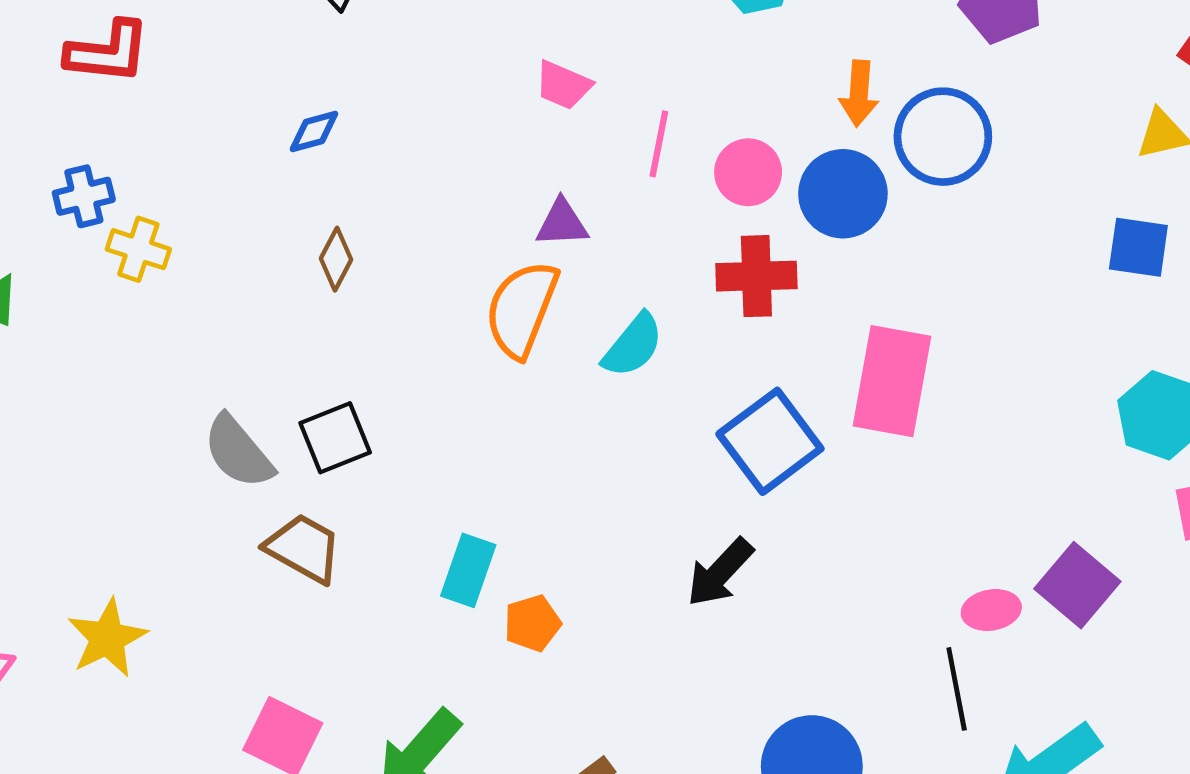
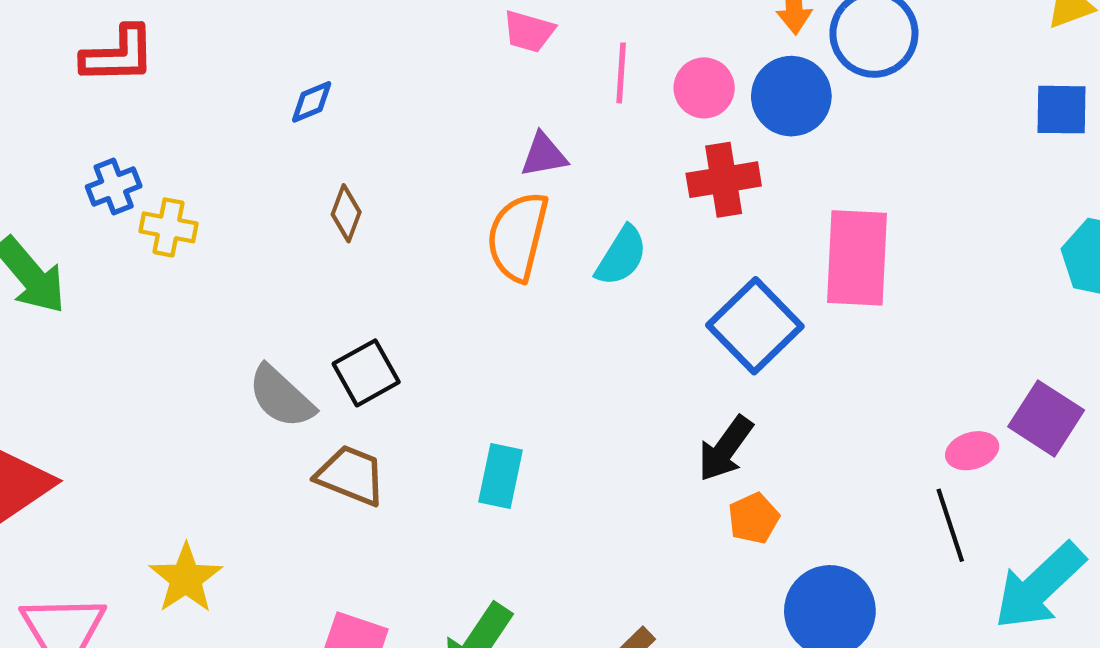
orange pentagon: (532, 623) -> (754, 518), moved

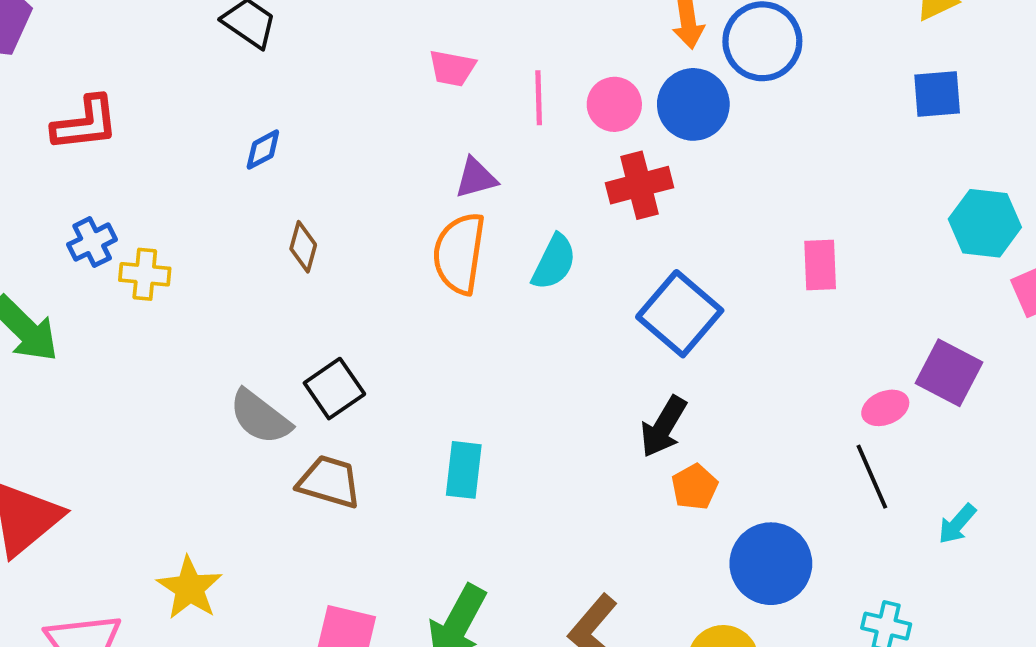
pink rectangle: (857, 258) -> (820, 265), moved, size x0.6
cyan arrow: (1040, 586) -> (957, 524), size x0.5

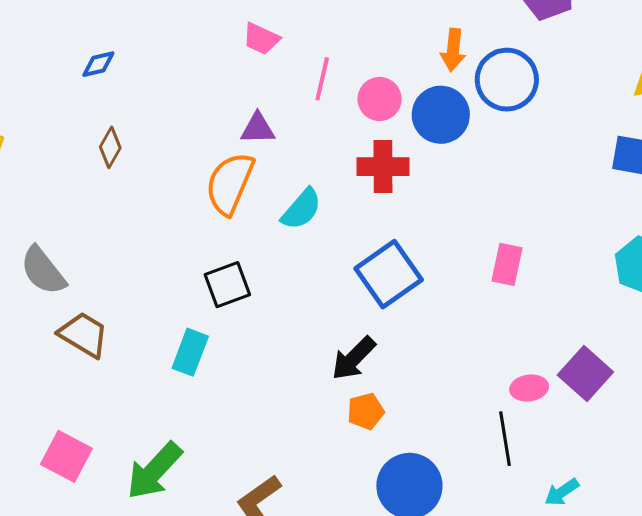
black square: (334, 389) -> (227, 285), moved

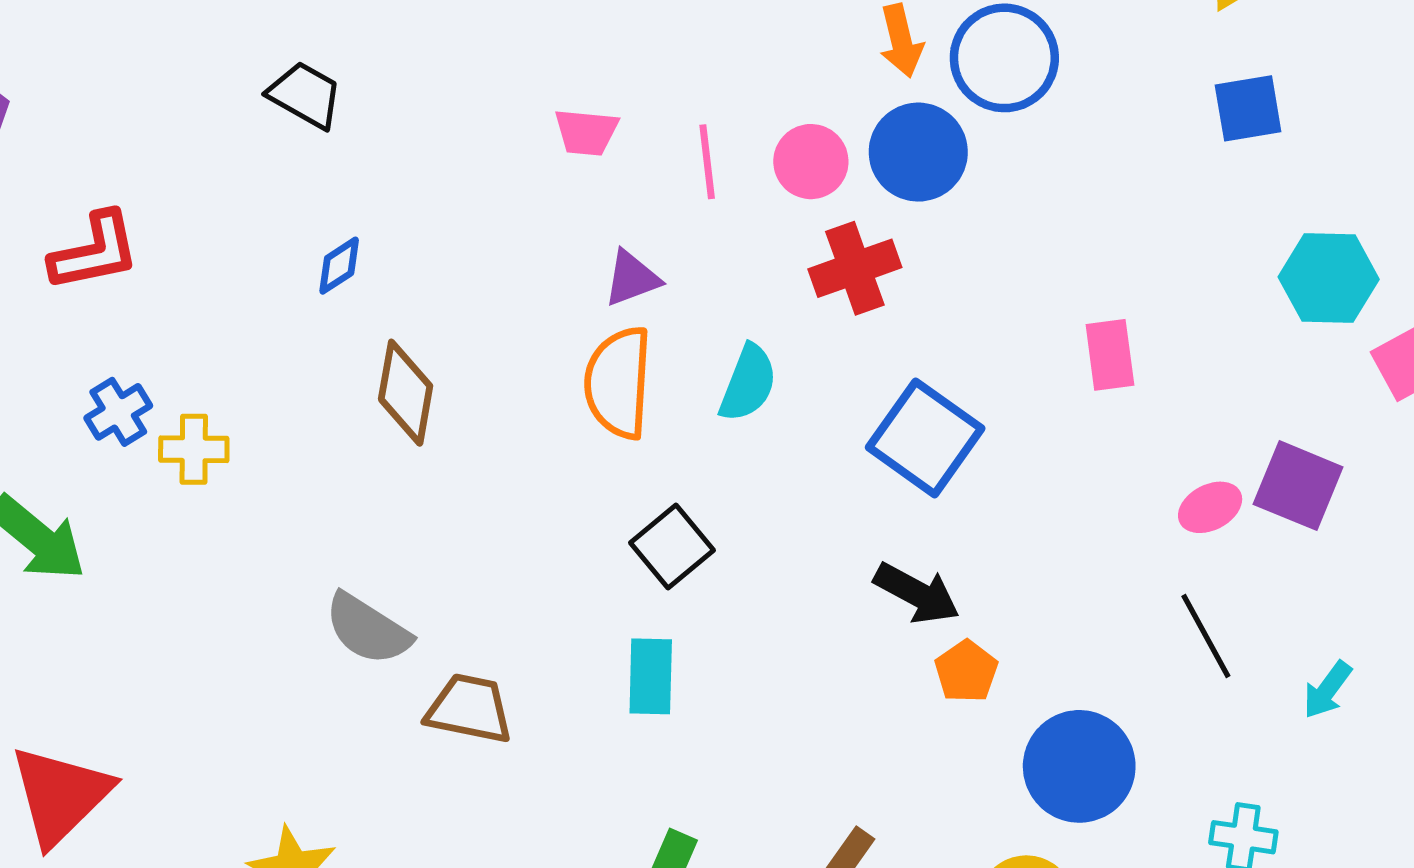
brown diamond: (110, 147) -> (406, 393), size x1.5
black arrow: (354, 358) -> (917, 593), turned -87
pink ellipse: (529, 388) -> (1210, 507), moved

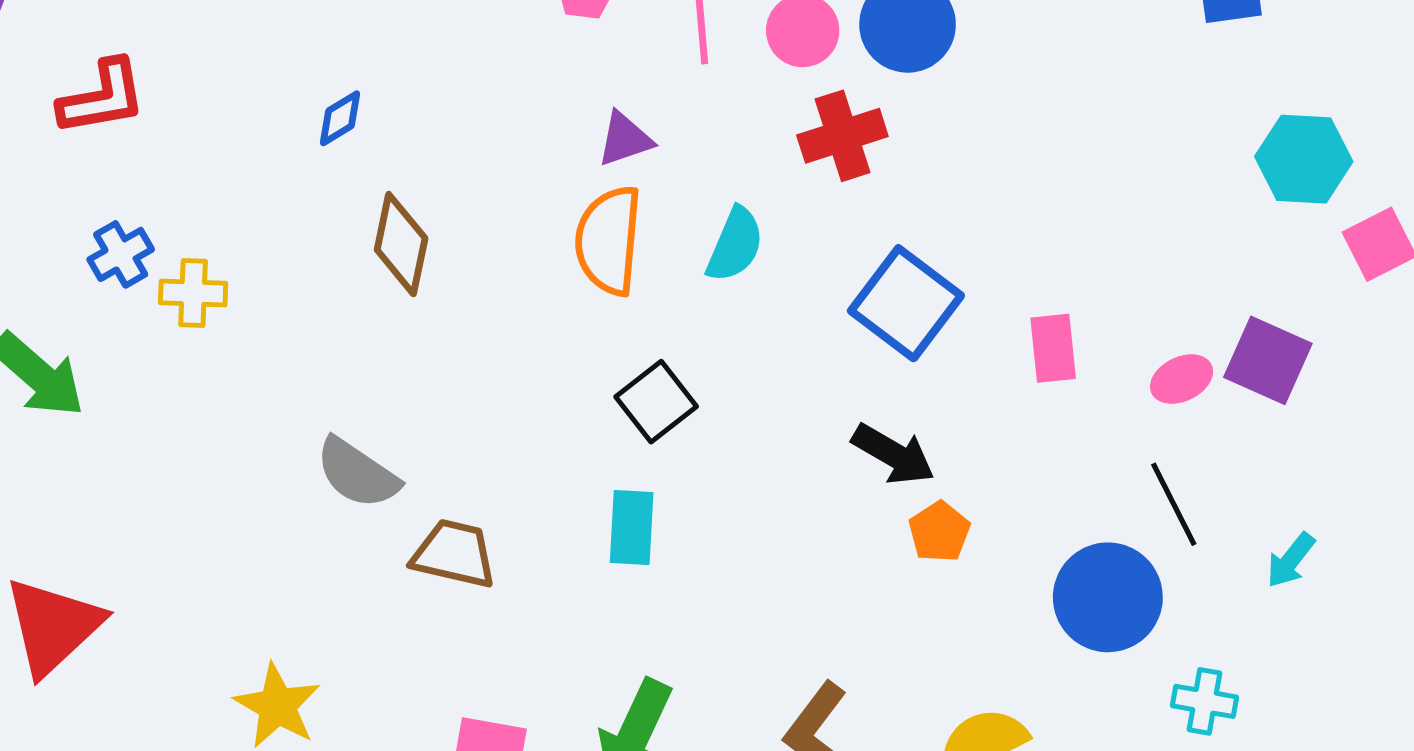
pink rectangle: (1110, 355) -> (1053, 348), moved
blue circle: (1079, 766) -> (1108, 597), moved

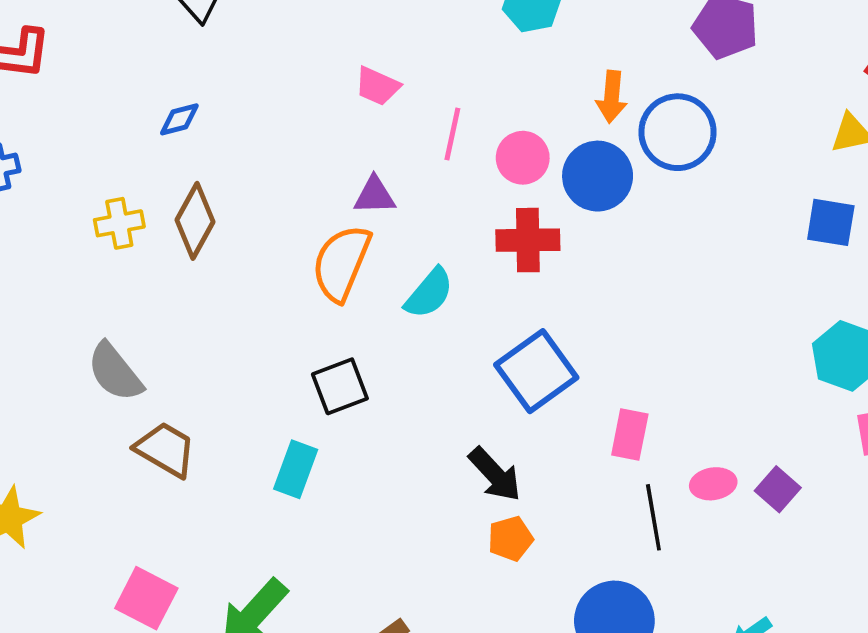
yellow cross: (193, 293) -> (119, 223), moved, turned -30
purple square: (1268, 360) -> (778, 489), size x0.7
black line: (1174, 504) -> (653, 517), moved

